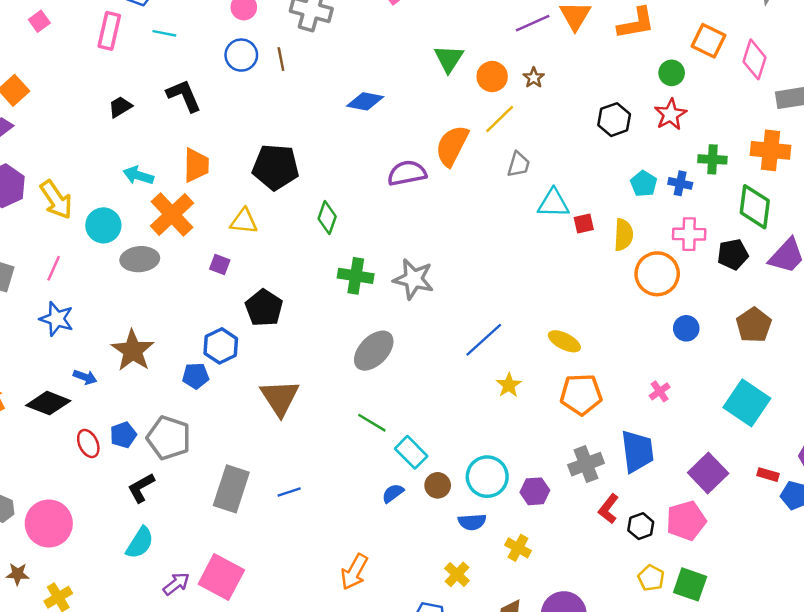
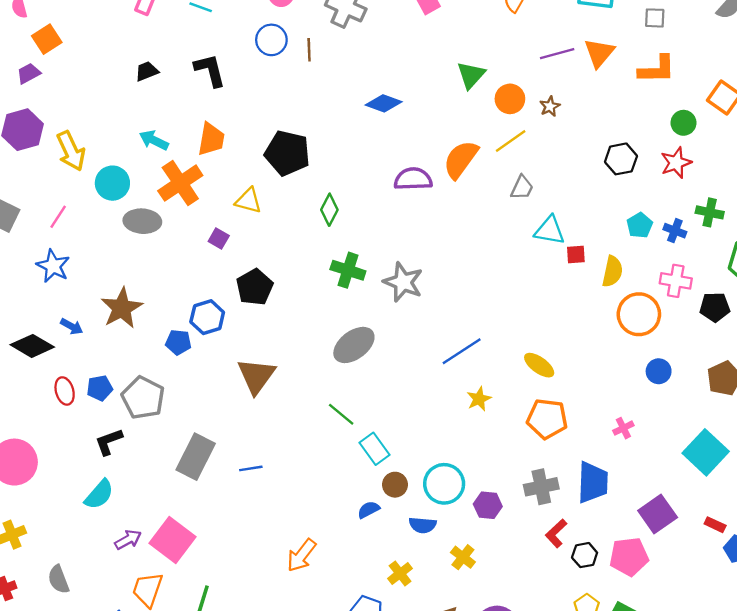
blue semicircle: (393, 493) -> (369, 510), moved

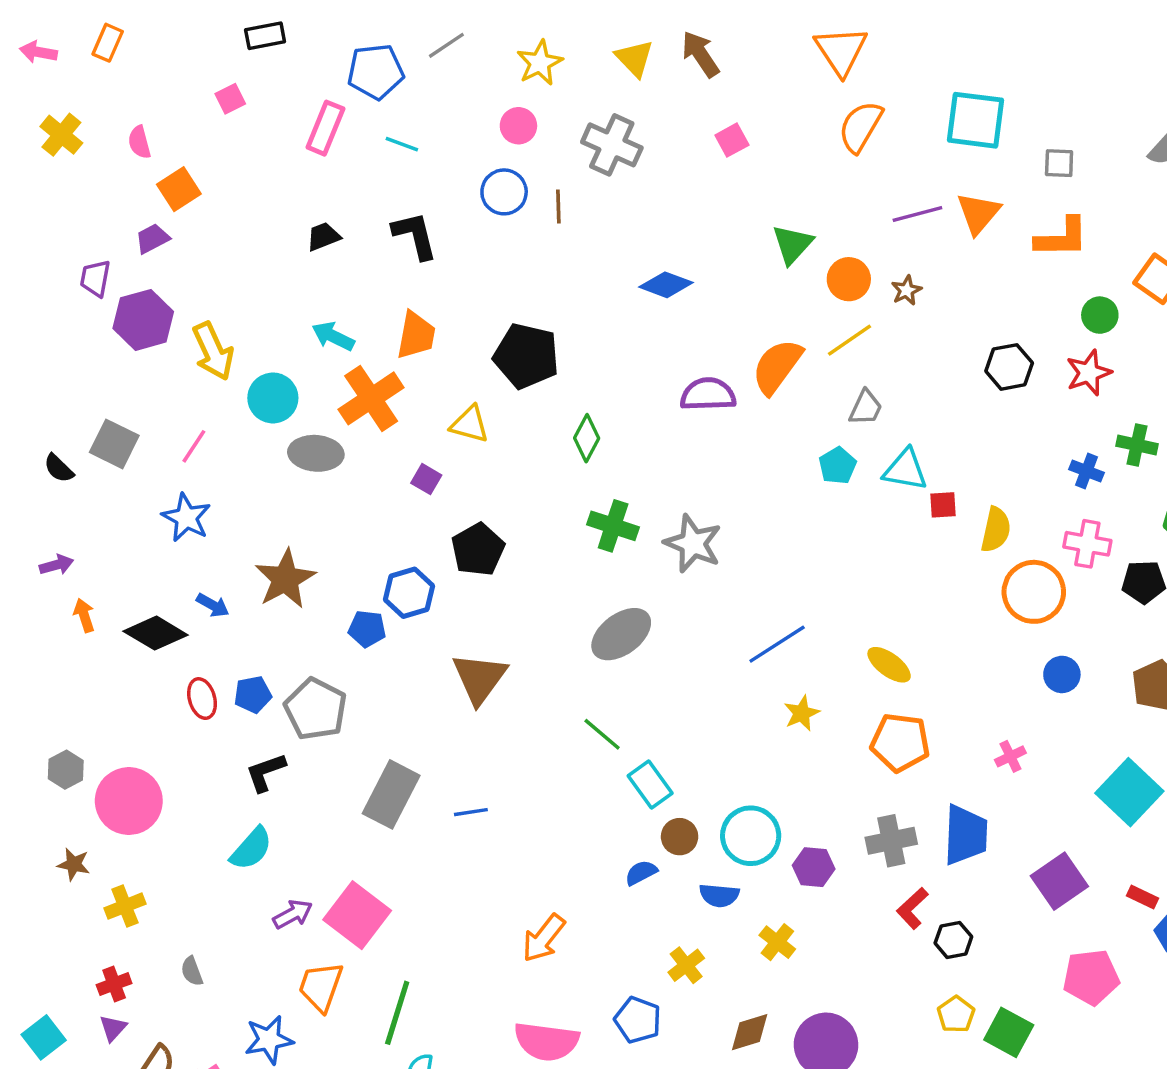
cyan pentagon: (640, 225) -> (838, 466), moved
pink pentagon: (629, 557) -> (1091, 977), moved
gray semicircle: (59, 579) -> (192, 971), size x0.7

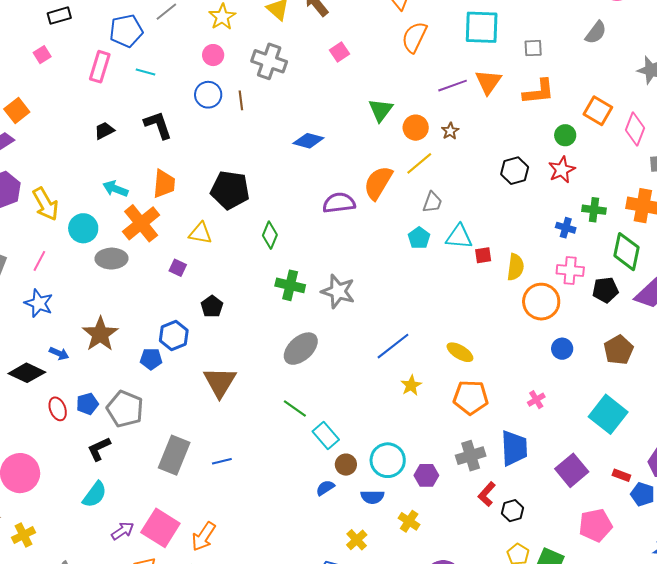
black pentagon: (478, 550) -> (212, 306), size x0.7
orange arrow: (544, 938) -> (204, 537), moved

